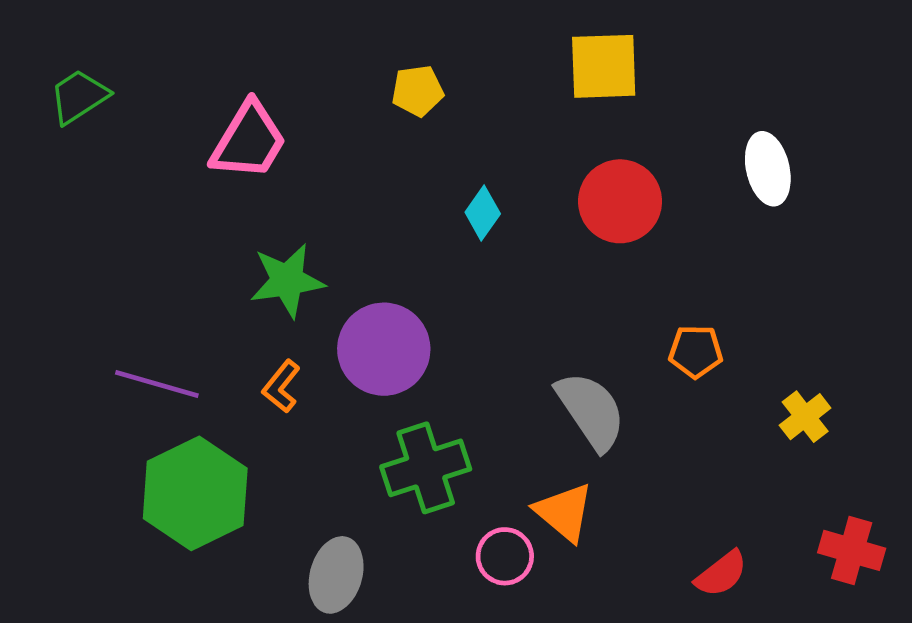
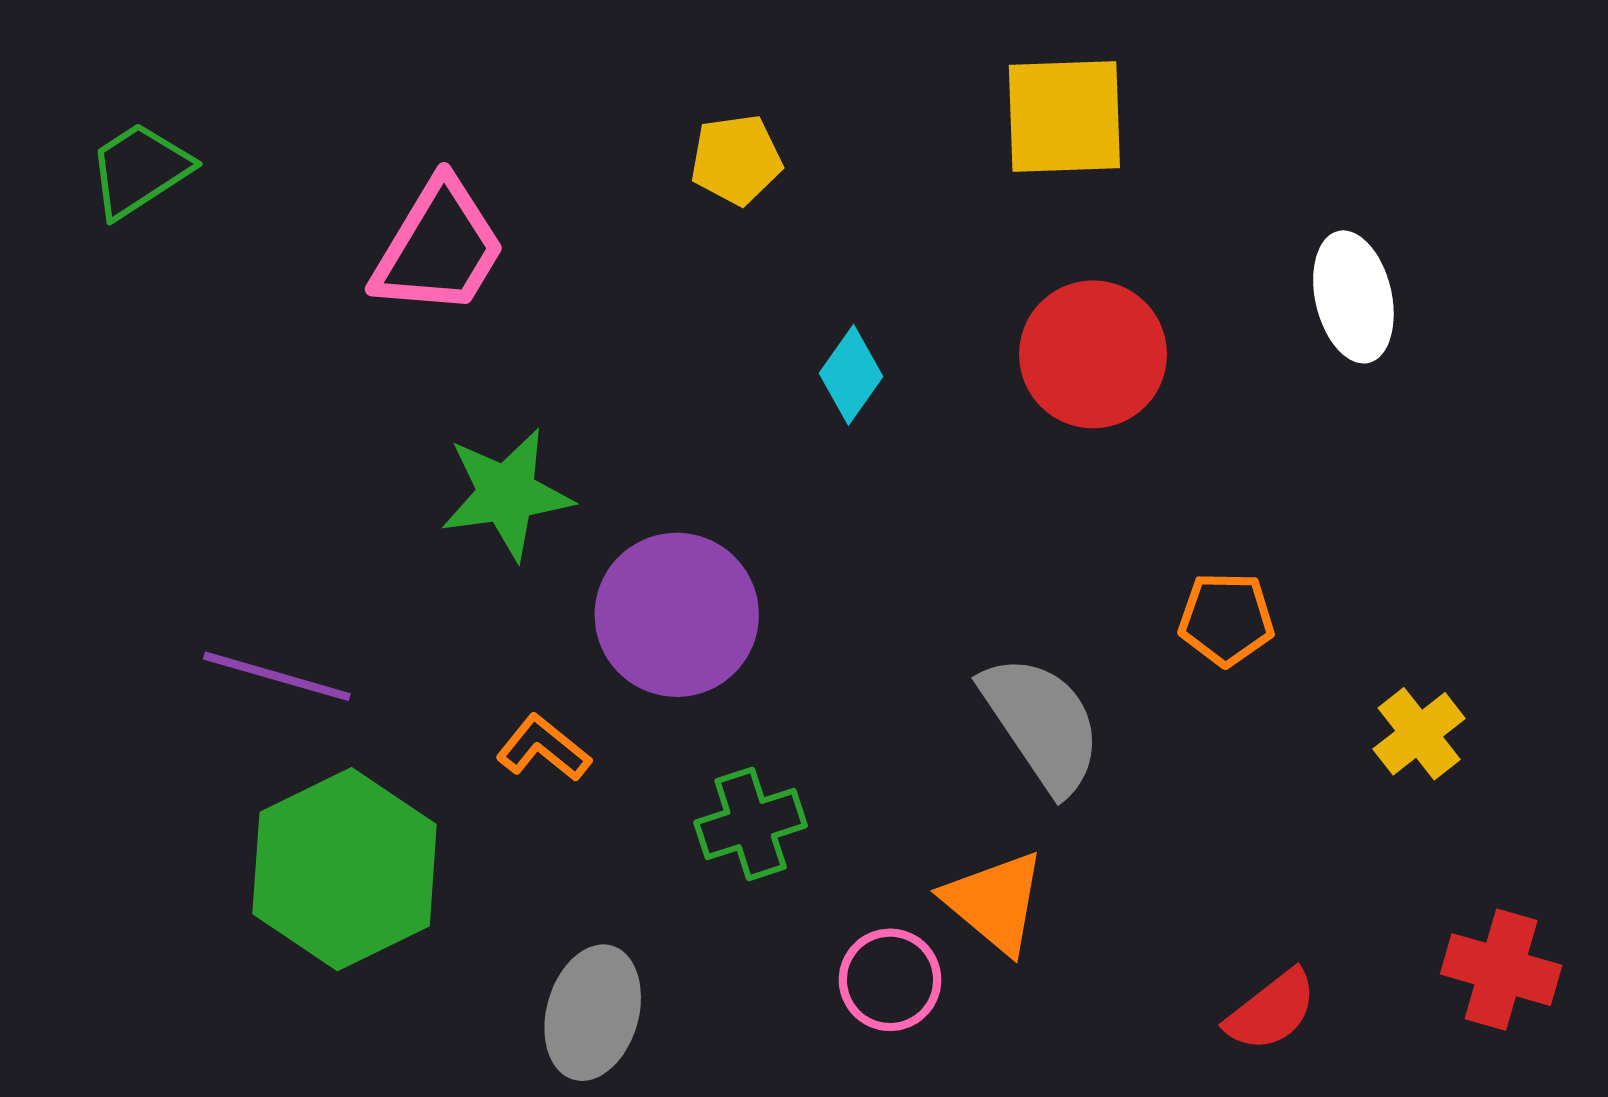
orange L-shape: (281, 386) -> (543, 748), moved, turned 90
green cross: (426, 468) -> (751, 824), size x0.7

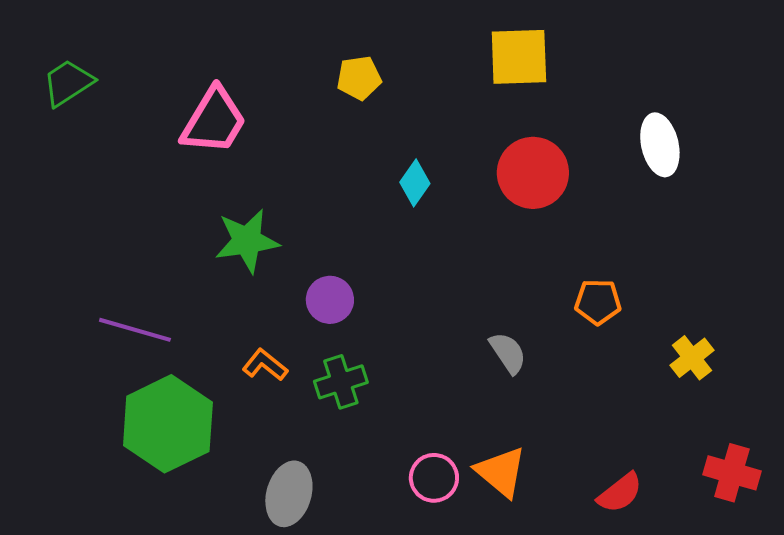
purple circle: (677, 615) -> (330, 300), size x0.6
gray semicircle: (1042, 724) -> (508, 353), size x0.6
green cross: (751, 824) -> (341, 382), moved
orange triangle: (995, 902) -> (501, 472), moved

